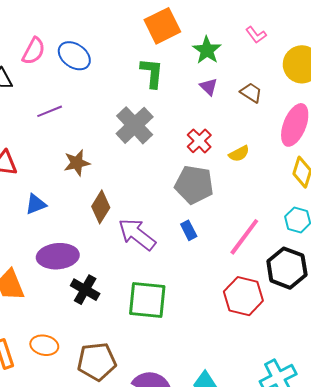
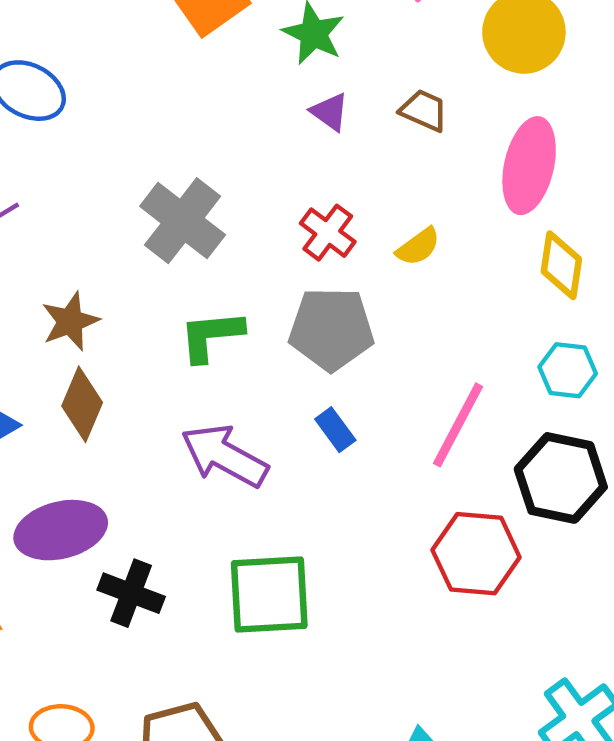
green L-shape: (152, 73) -> (211, 336), moved, turned -92
brown diamond: (101, 207) -> (82, 404), moved

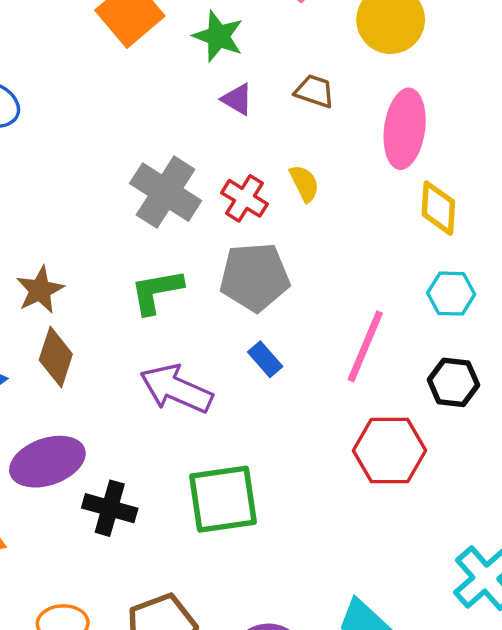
gray cross: (183, 221) -> (166, 192), moved
yellow semicircle: (418, 247) -> (304, 183), moved, turned -75
black hexagon: (561, 478) -> (453, 382), size x0.7

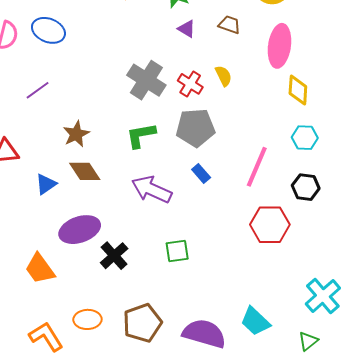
brown diamond: (56, 357) -> (85, 171), turned -52
green square: (223, 499) -> (177, 251), size x0.6
black cross: (110, 508) -> (114, 256), turned 32

